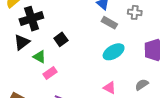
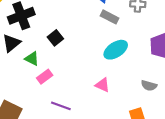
gray semicircle: (142, 85) -> (149, 86), turned -128
pink triangle: (110, 88) -> (102, 85), moved

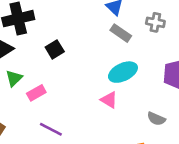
green triangle: (32, 59) -> (14, 78), moved, turned 42
pink triangle: (102, 85) -> (109, 100), moved

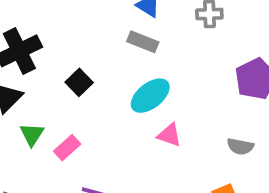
gray rectangle: (121, 33) -> (143, 42), moved
cyan ellipse: (123, 72) -> (150, 96), moved

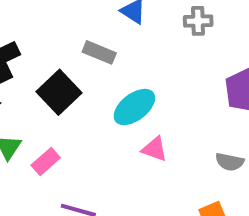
gray rectangle: (143, 42) -> (99, 52), moved
black square: (79, 82) -> (59, 92), size x1.5

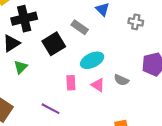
pink rectangle: (46, 162) -> (71, 83), moved, turned -64
gray semicircle: (230, 162) -> (121, 80), moved

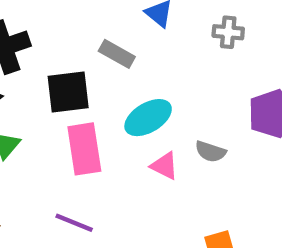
black square: (54, 44) -> (68, 92), turned 30
pink rectangle: (71, 83) -> (84, 149), moved, size x1.6

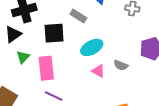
pink rectangle: (84, 149) -> (46, 68), moved

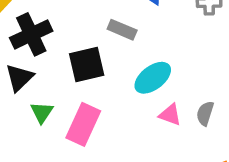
gray semicircle: (121, 65) -> (205, 113), moved, turned 96
pink rectangle: (46, 68) -> (83, 124), turned 40

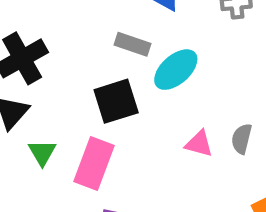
black square: (87, 64) -> (116, 101), moved
cyan ellipse: (153, 78) -> (176, 70), moved

